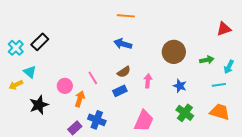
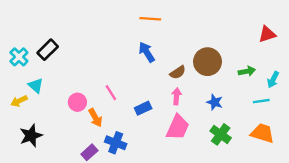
blue arrow: (123, 44) -> (147, 52), turned 42
brown semicircle: (124, 72) -> (178, 72), moved
orange arrow: (80, 99) -> (95, 118), turned 133
black star: (39, 105) -> (31, 136), moved
pink trapezoid: (144, 121) -> (178, 127), moved

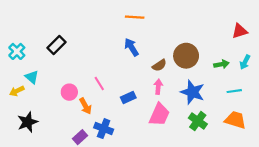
black rectangle: (48, 50) -> (56, 45), moved
cyan arrow: (273, 80) -> (245, 62), moved
blue star: (215, 102) -> (192, 92), size x1.6

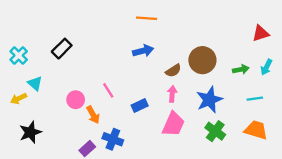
blue arrow: (131, 47) -> (143, 51), turned 108
blue star: (192, 92) -> (209, 100), turned 30

